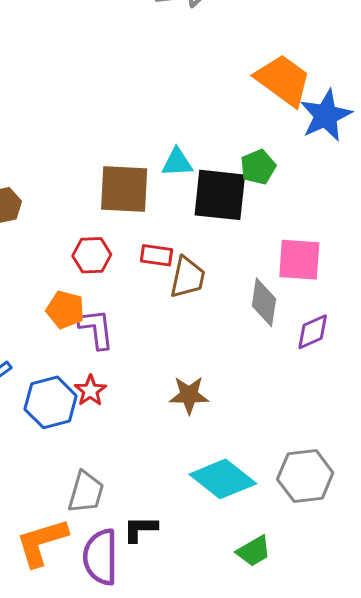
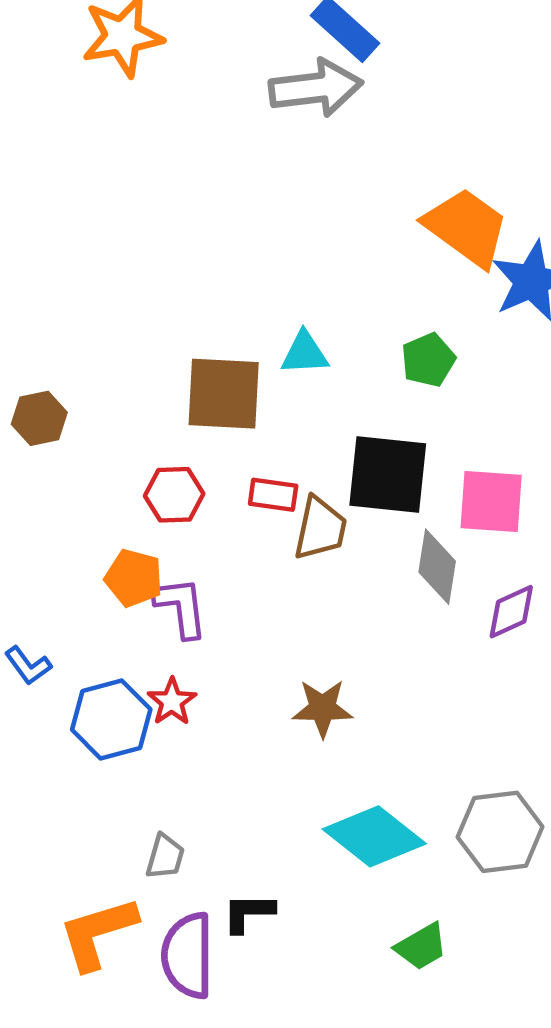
black square: (220, 195) -> (388, 475), moved
gray trapezoid: (86, 492) -> (165, 857), size x0.7

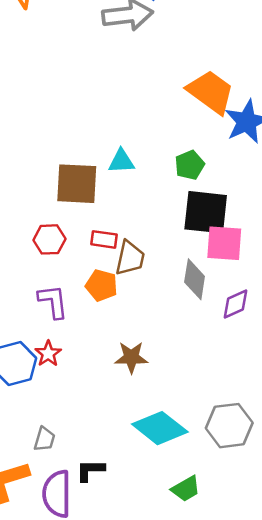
black square: (388, 475) -> (206, 212), moved
orange pentagon: (134, 578) -> (102, 285), moved

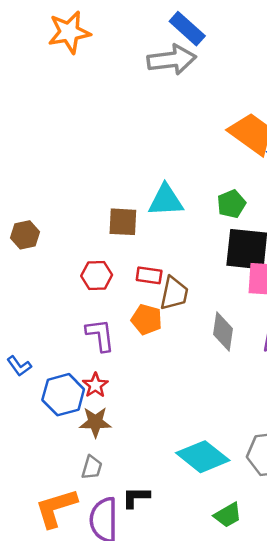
cyan triangle: (121, 161) -> (166, 200), size x1.4
brown square: (77, 184) -> (123, 222), size x0.7
gray diamond: (195, 279) -> (223, 331), moved
brown star: (131, 357) -> (95, 422), moved

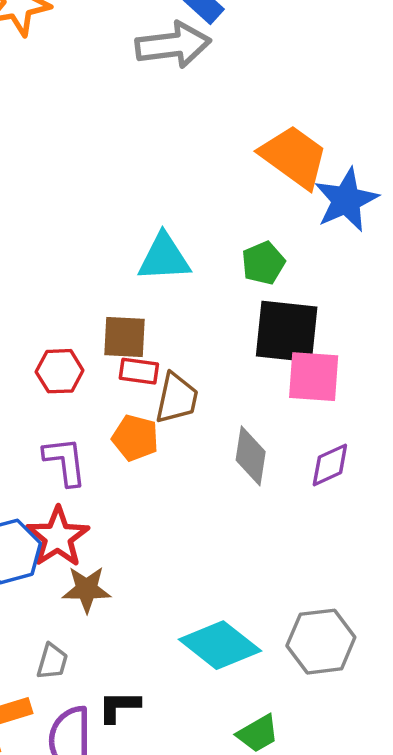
brown square: (123, 222) -> (124, 337), moved
red star: (95, 385) -> (58, 537), size x1.6
brown star: (95, 422) -> (87, 589), moved

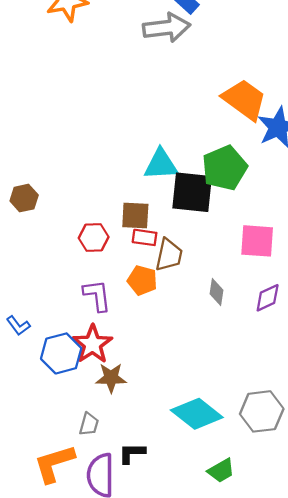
green pentagon: (263, 263) -> (225, 168), size x1.6
black square: (287, 332) -> (192, 192), moved
gray diamond: (251, 456) -> (217, 292), size x0.7

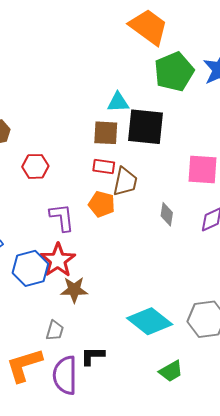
orange trapezoid: (244, 100) -> (149, 27), moved
cyan triangle: (161, 164) -> (118, 102), size x0.7
green pentagon: (225, 168) -> (174, 72), moved
brown square: (135, 215) -> (106, 133), moved
red hexagon: (94, 237) -> (35, 166), moved

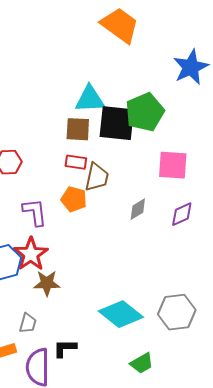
green pentagon: (174, 72) -> (145, 112), moved
cyan triangle: (118, 102) -> (90, 99), size x1.4
gray diamond: (167, 214) -> (138, 209), turned 50

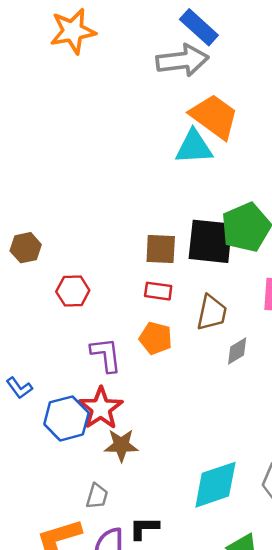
cyan triangle: (90, 99) -> (194, 147), moved
brown trapezoid: (97, 177) -> (212, 313), moved
cyan diamond: (121, 314) -> (215, 485), turned -57

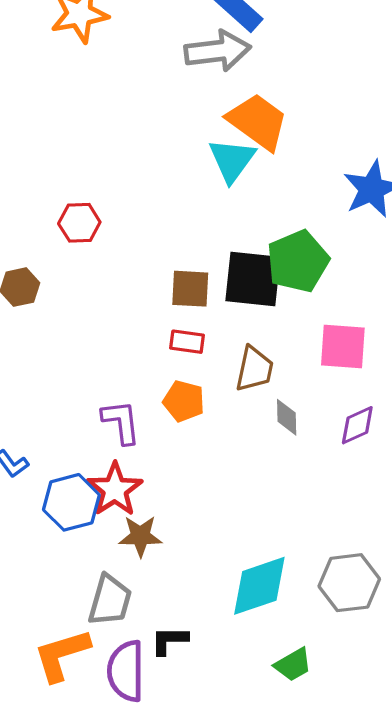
cyan triangle: (194, 147) -> (232, 160), turned -51
red hexagon: (73, 291) -> (79, 223), moved
gray diamond: (237, 351) -> (287, 417), turned -60
gray trapezoid: (97, 496) -> (110, 600), size x1.6

